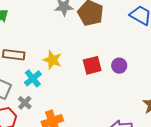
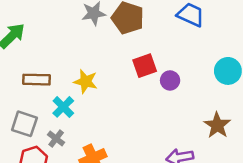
red square: (92, 65) -> (145, 66), moved

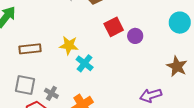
cyan cross: (63, 107) -> (85, 63), moved

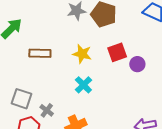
yellow star: (69, 45) -> (82, 54), moved
brown rectangle: (30, 49) -> (40, 53), moved

